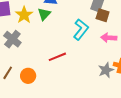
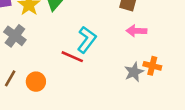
cyan L-shape: (81, 29) -> (87, 40), moved
red line: (57, 57) -> (72, 57), turned 48

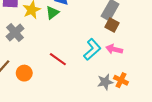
cyan L-shape: (87, 40) -> (92, 49), moved

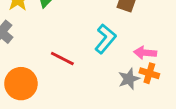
pink arrow: (114, 49) -> (145, 53), moved
orange circle: (24, 73) -> (21, 84), size x1.5

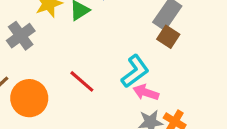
pink arrow: (145, 53) -> (146, 92), moved

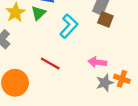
cyan L-shape: (135, 71) -> (69, 26), moved

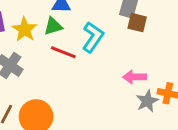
green triangle: (39, 13) -> (53, 26), turned 35
red line: (50, 63) -> (63, 52), moved

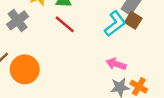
cyan L-shape: (93, 37) -> (115, 24), moved

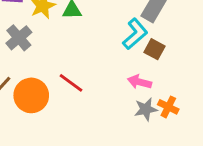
brown square: (133, 20) -> (154, 49), moved
red line: (65, 24) -> (71, 83), moved

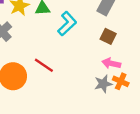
cyan L-shape: (135, 34) -> (67, 24), moved
pink arrow: (139, 82) -> (111, 63), moved

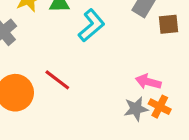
brown square: (108, 36) -> (169, 24), moved, turned -35

